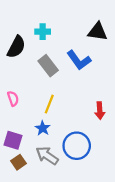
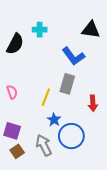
gray rectangle: (48, 66) -> (67, 84), moved, turned 54
blue star: (43, 128) -> (54, 120), moved
gray arrow: (47, 156) -> (44, 145), turned 30

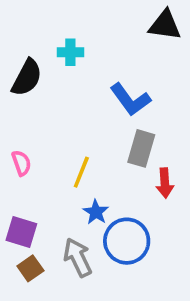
black triangle: (91, 30) -> (165, 25), moved
gray rectangle: (67, 84) -> (141, 148), moved

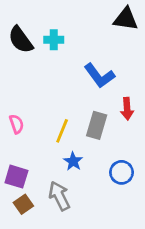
black semicircle: (27, 78) -> (21, 40), moved, turned 116
gray rectangle: (141, 148) -> (97, 125), moved
red arrow: (165, 183) -> (127, 109), moved
blue circle: (127, 241) -> (122, 172), moved, size x0.7

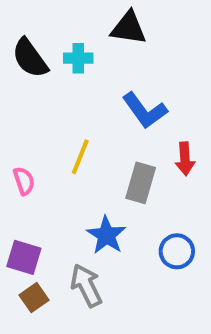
black triangle: (126, 19) -> (129, 28), moved
yellow line: (62, 131) -> (80, 157), moved
blue star: (73, 161) -> (106, 235), size x1.4

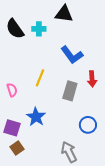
blue star: (106, 235) -> (36, 117), moved
gray arrow: (86, 285) -> (69, 152), moved

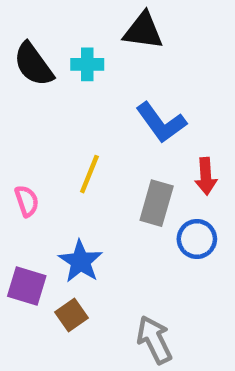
blue circle: (88, 125) -> (197, 239), moved
brown square: (17, 148) -> (72, 315), moved

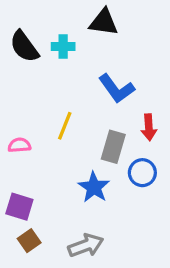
pink semicircle: (27, 201) -> (19, 145), turned -75
blue star: (80, 261) -> (94, 187), moved
brown square: (72, 315) -> (29, 241), moved
gray arrow: (154, 340) -> (86, 245), moved, turned 96

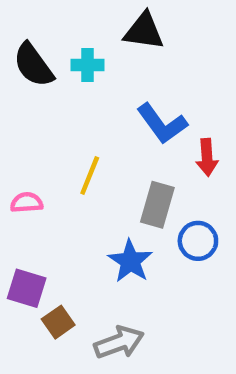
red arrow: (149, 127) -> (207, 157), moved
brown square: (29, 241) -> (58, 322), moved

